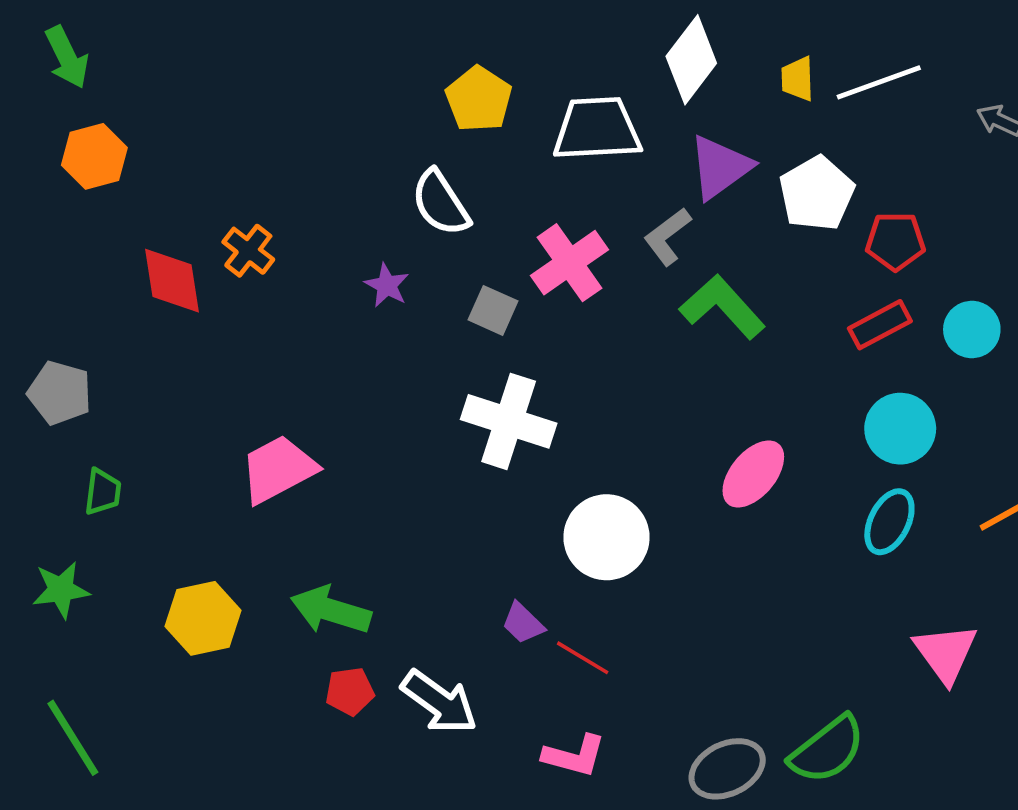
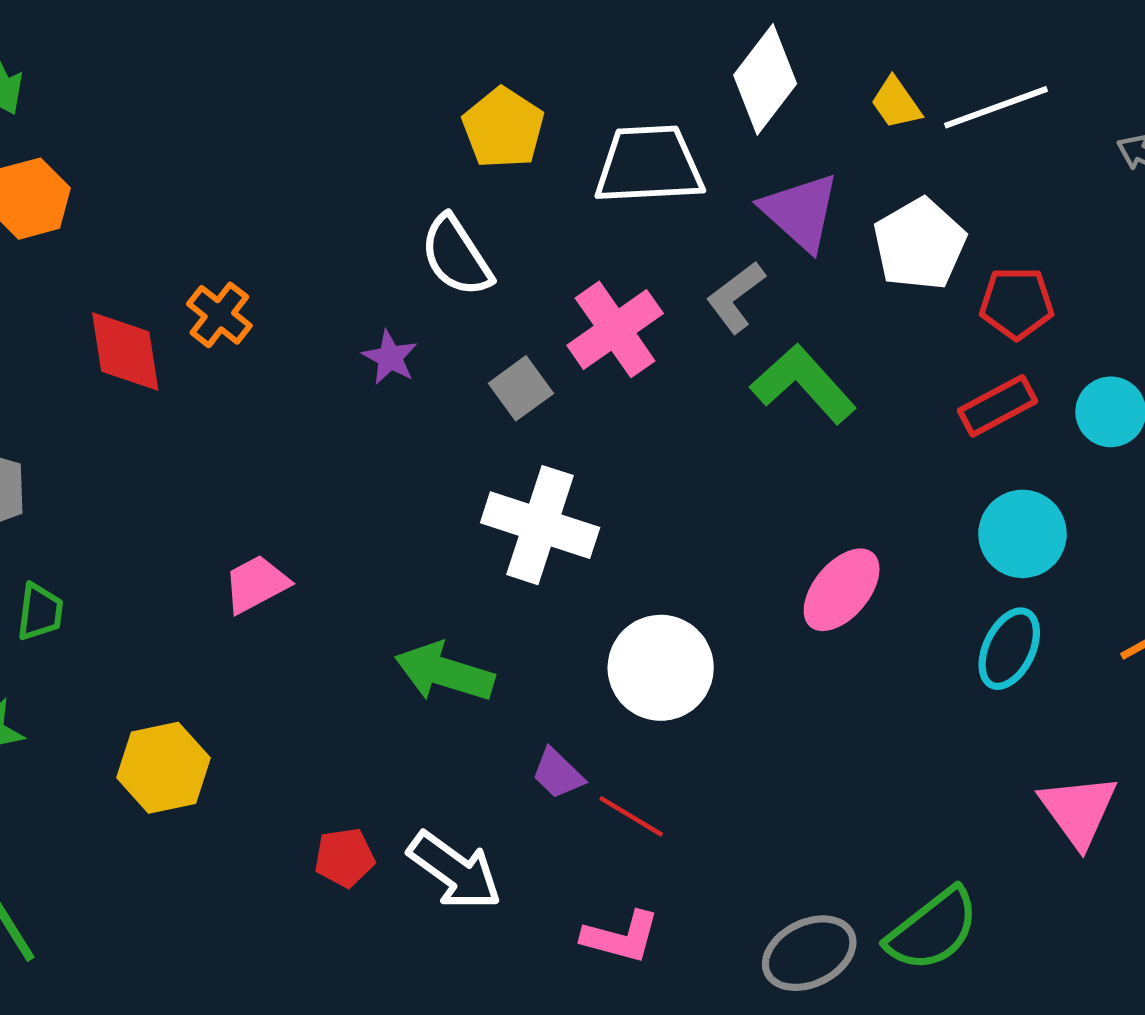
yellow trapezoid: (798, 79) -> (896, 103), turned -33
purple triangle: (720, 167) -> (800, 212), turned -42
gray square: (493, 310) -> (521, 388), turned 30
pink trapezoid: (278, 469) -> (256, 584), size x0.7
green arrow: (331, 610) -> (444, 672), moved

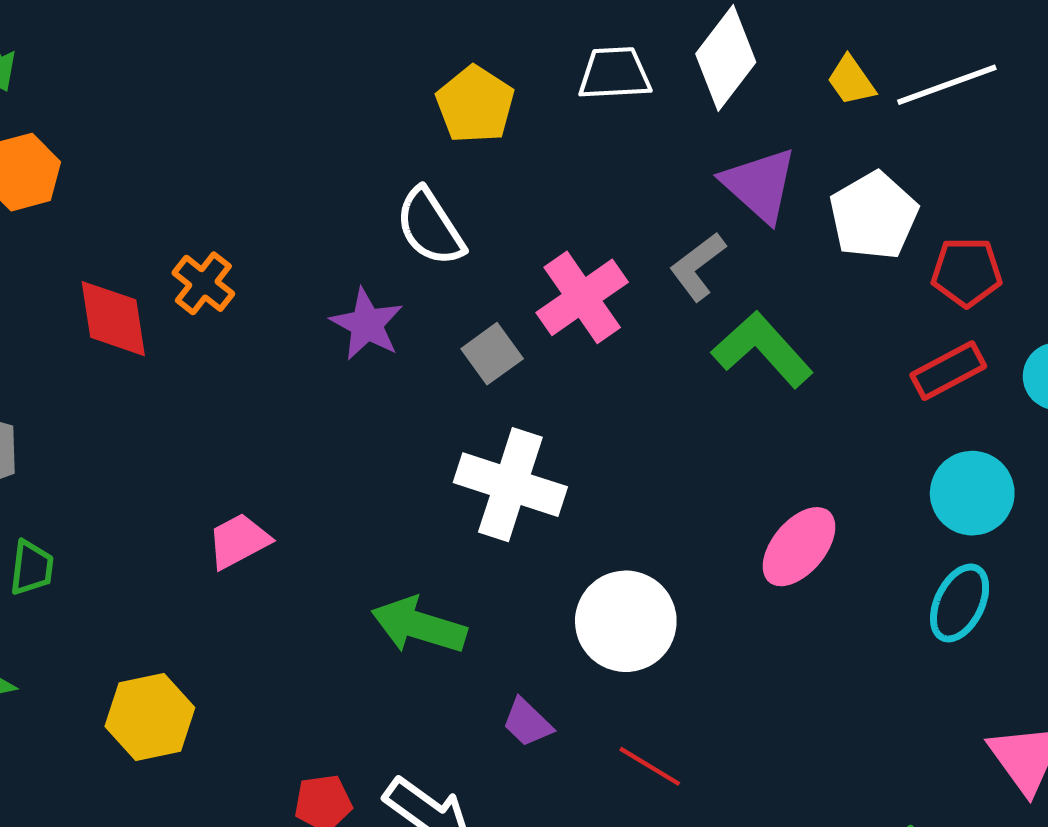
white trapezoid: (649, 165) -> (615, 74), moved, size x0.7
purple star: (390, 357) -> (367, 324), size x1.4
red line: (631, 816) -> (650, 766), moved

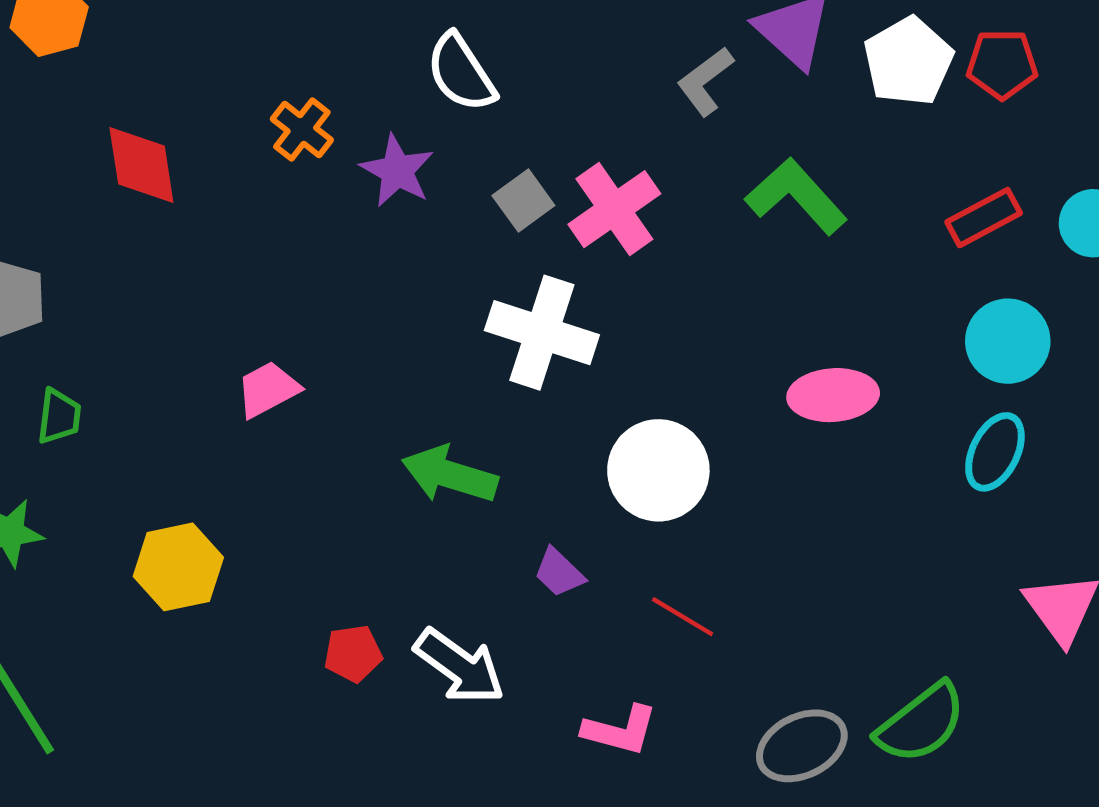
gray L-shape: (698, 266) -> (705, 81), moved
red pentagon: (967, 272) -> (1002, 64), moved
orange cross: (203, 283) -> (302, 130), moved
pink cross: (582, 297) -> (614, 209), moved
pink ellipse: (799, 547) -> (833, 395), turned 46

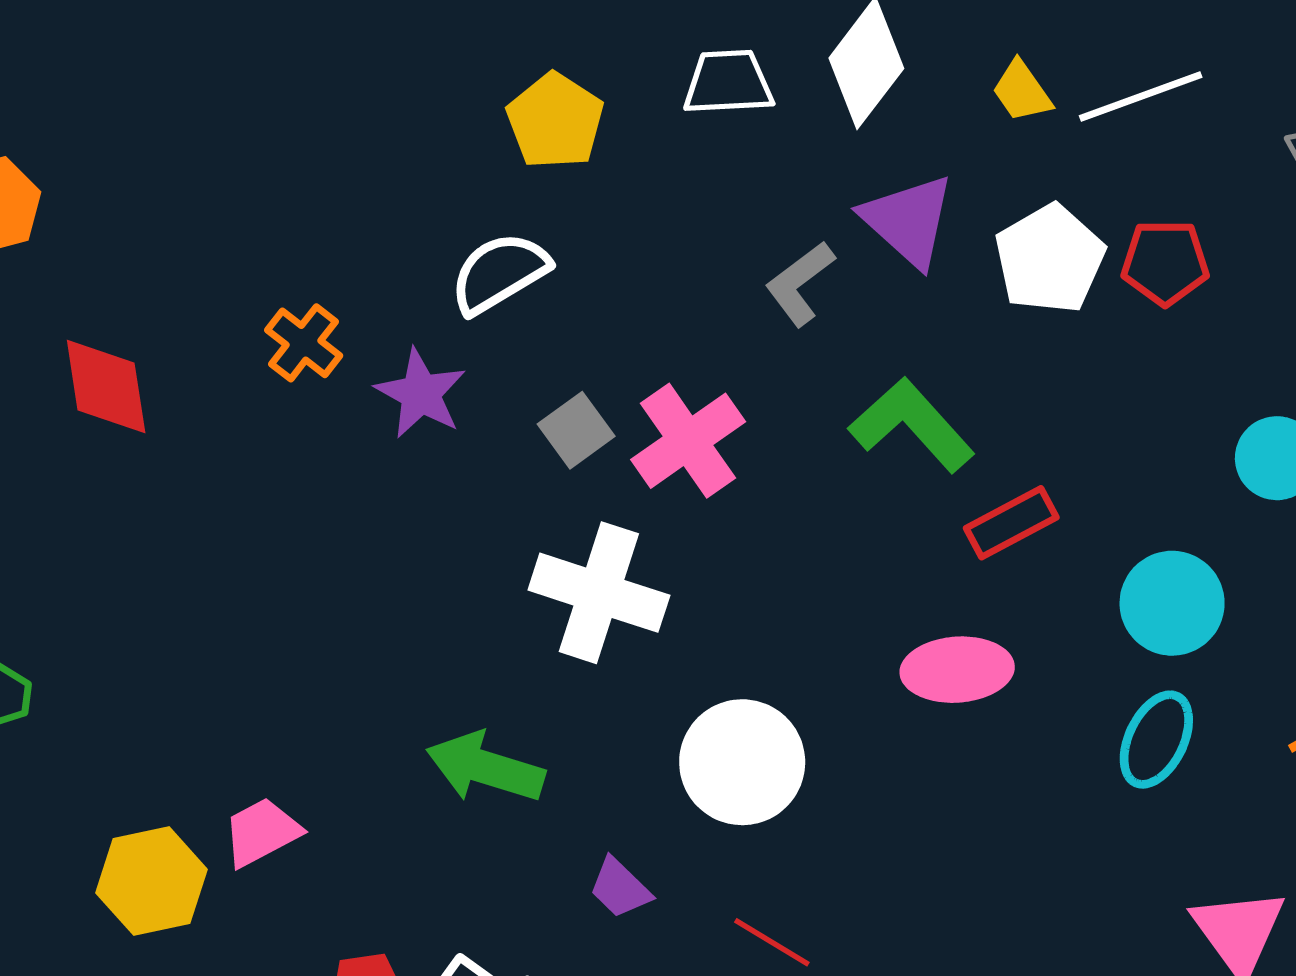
white semicircle: (461, 73) -> (499, 273), turned 92
red rectangle: (984, 218) -> (1011, 523), moved
pink trapezoid: (268, 389) -> (262, 832), moved

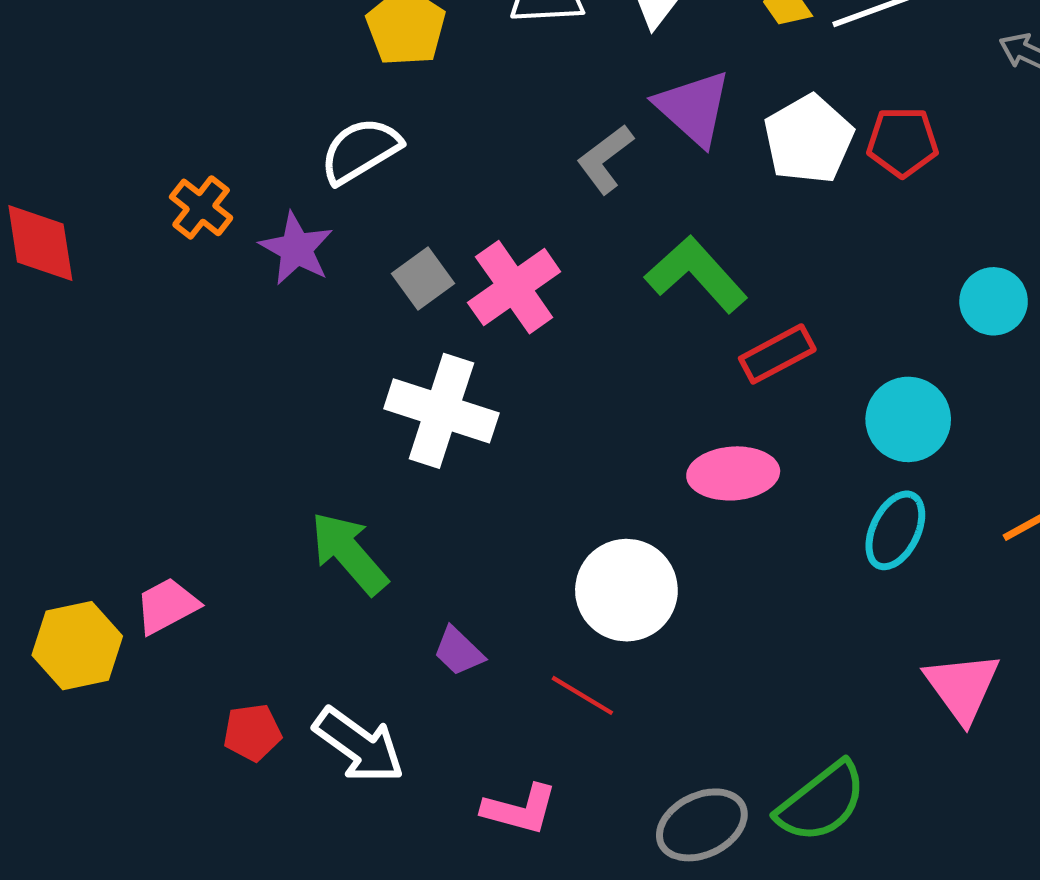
white circle: (742, 762) -> (626, 590), moved
green arrow: (485, 767) -> (349, 553), turned 32

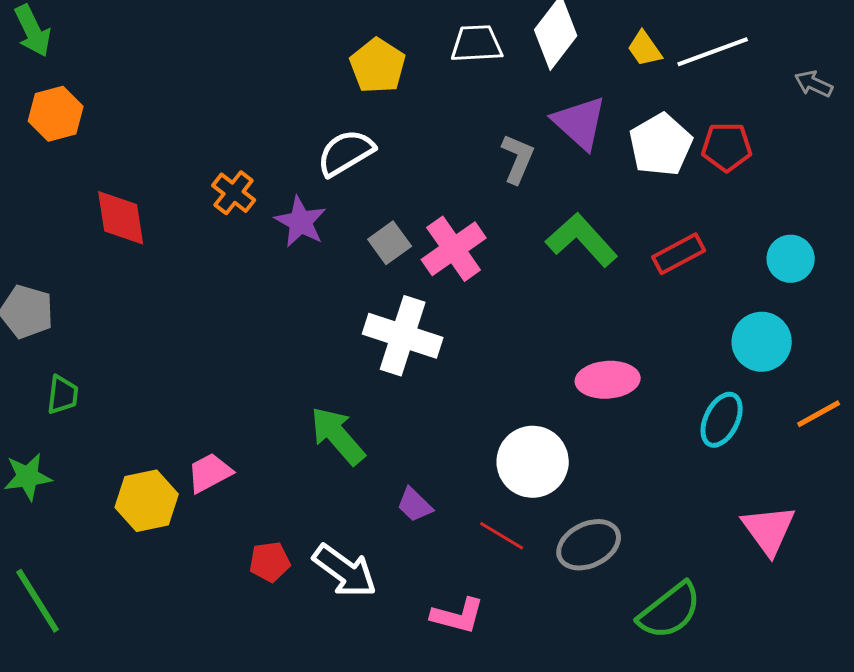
gray L-shape: (605, 159) -> (518, 159), turned 150
red rectangle: (777, 354) -> (679, 254), moved
cyan circle: (908, 419) -> (762, 342), moved
gray ellipse: (702, 825) -> (589, 545), moved

